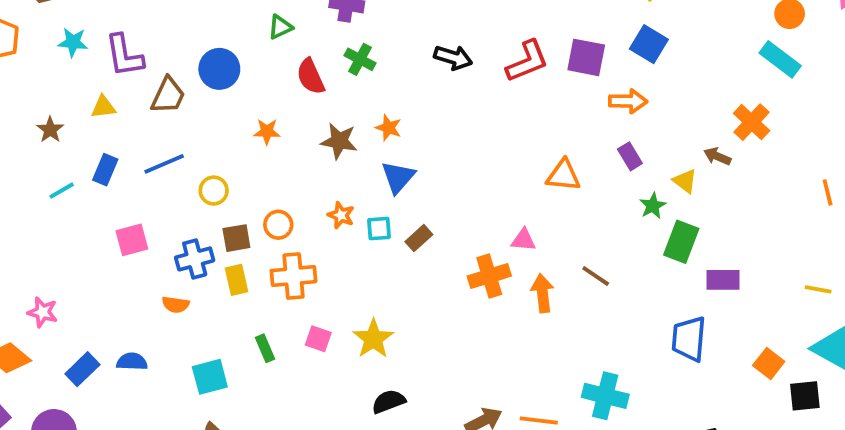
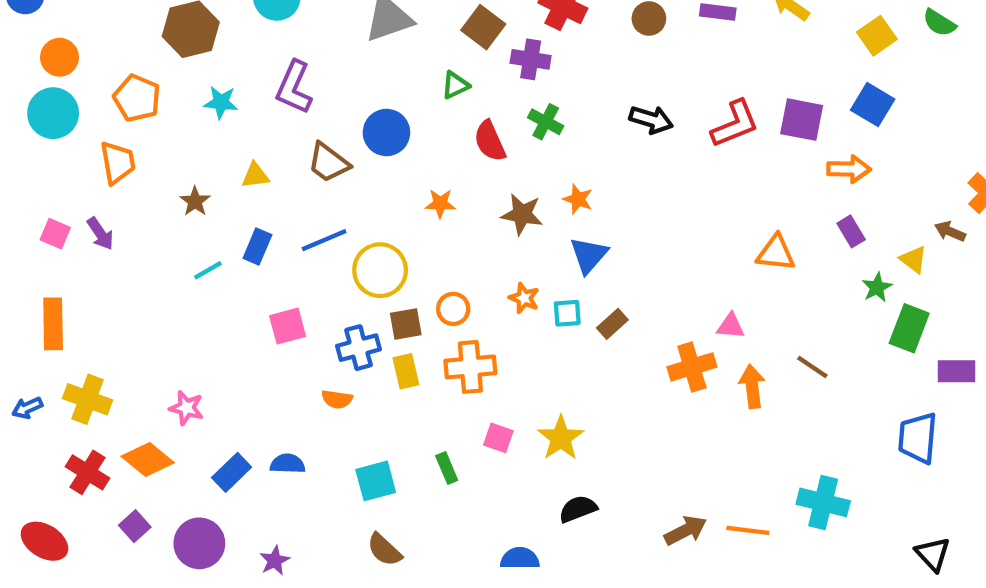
purple L-shape: (124, 56) -> (294, 87), moved, turned 33
brown trapezoid: (168, 95) -> (328, 163), turned 102
yellow circle: (214, 191) -> (380, 270), size x1.6
green rectangle: (265, 348) -> (447, 468), moved

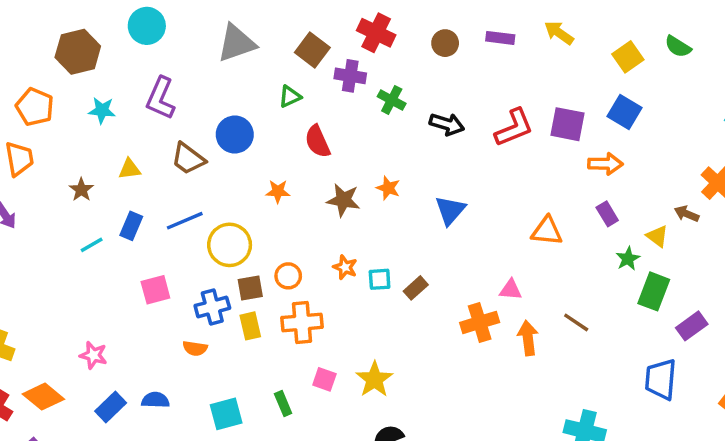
green cross: (546, 122) -> (392, 100), moved
blue triangle: (589, 255) -> (450, 210), moved
purple rectangle: (956, 371) -> (692, 326), turned -36
pink star: (186, 408) -> (93, 355), moved

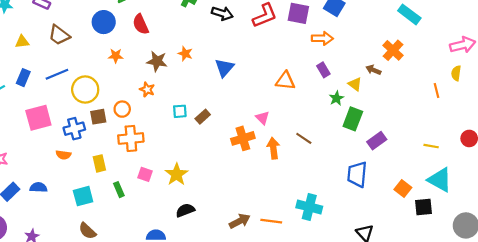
blue circle: (235, 135) -> (104, 22), moved
orange star: (345, 267) -> (147, 90), moved
pink square: (155, 290) -> (38, 118), size x1.4
pink triangle: (511, 290) -> (262, 118), turned 40
yellow rectangle: (250, 326) -> (99, 163), moved

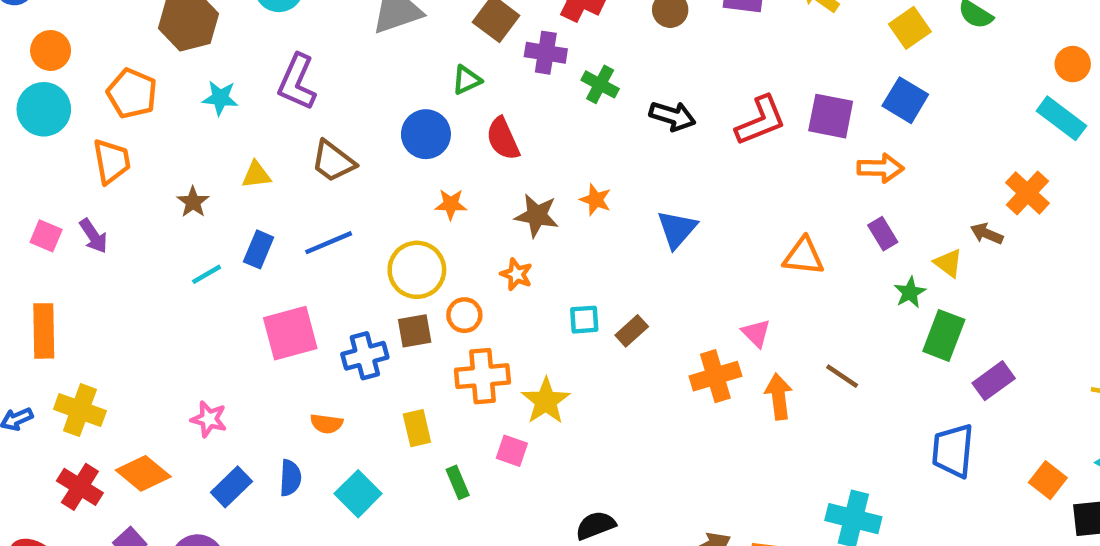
yellow circle: (85, 90) -> (417, 270), moved
orange semicircle: (63, 155) -> (326, 424), moved
yellow star: (177, 174) -> (546, 401), moved
blue semicircle: (38, 187) -> (290, 478), turned 91
cyan square: (83, 196) -> (358, 494), moved, turned -30

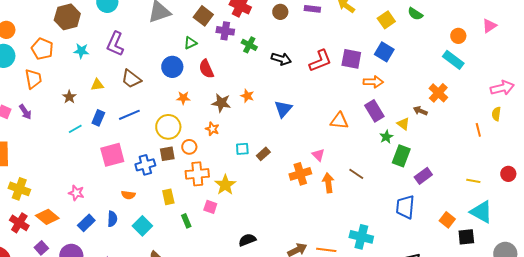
purple rectangle: (883, 234) -> (374, 111), size x1.5

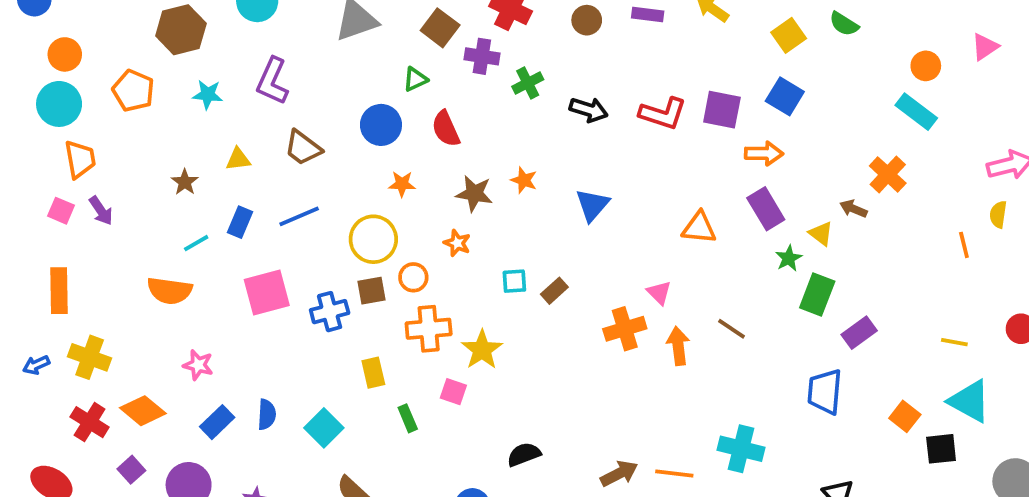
green cross: (249, 45) -> (528, 83), turned 35
red L-shape: (320, 61) -> (663, 113), turned 40
orange trapezoid: (33, 79) -> (80, 159), moved
orange semicircle: (128, 195) -> (170, 291), moved, size x1.6

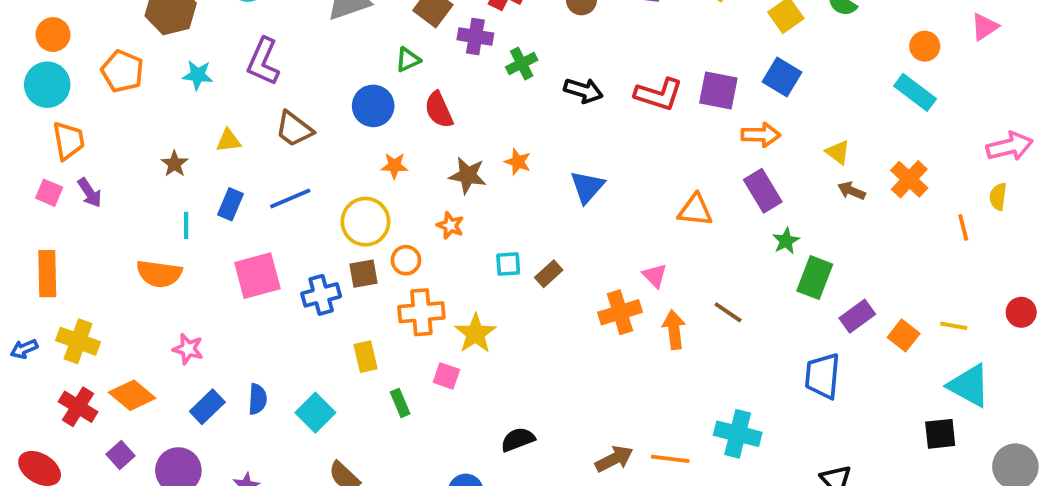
orange cross: (888, 174) -> (909, 179), moved
yellow triangle: (821, 234) -> (838, 152), moved
cyan line: (196, 243) -> (186, 225), turned -60
orange square: (905, 416) -> (904, 335), moved

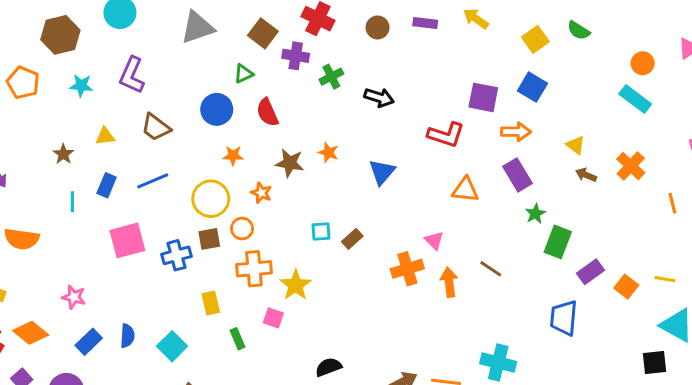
red L-shape: (659, 94) -> (446, 135), moved
orange star: (450, 225) -> (261, 193), moved
orange semicircle: (159, 274) -> (22, 239), moved

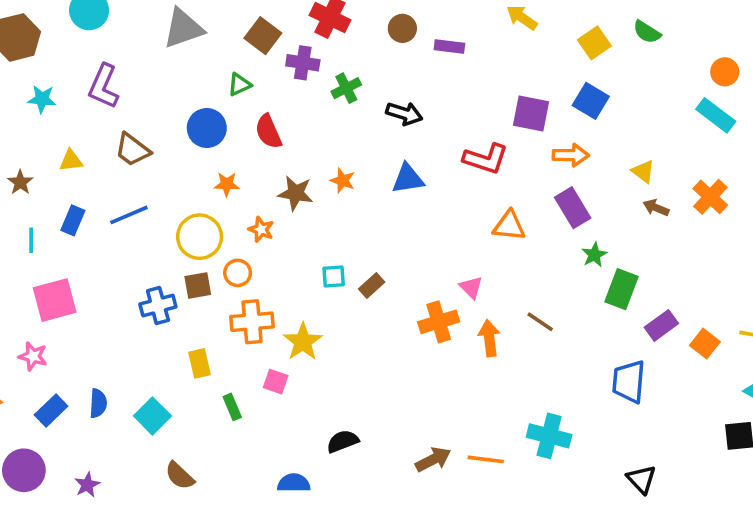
purple rectangle: (425, 23) -> (449, 46), moved
blue triangle: (382, 172) -> (408, 179), moved, turned 40
pink square: (127, 240) -> (55, 300), moved

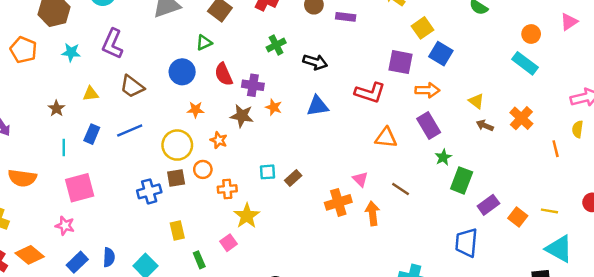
yellow square: (594, 43) -> (423, 28), moved
purple cross: (303, 63) -> (253, 85), moved
orange cross: (252, 322) -> (227, 189), moved, size x0.7
brown line: (540, 322) -> (401, 189), moved
pink square: (276, 382) -> (228, 243), turned 35

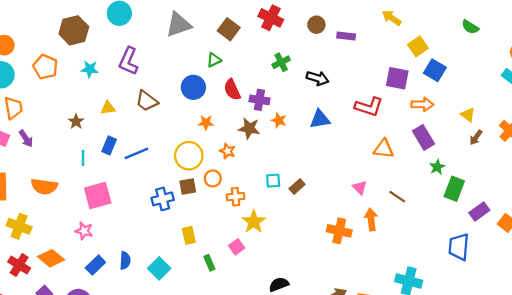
brown arrow: (485, 126) -> (476, 137), turned -77
blue line: (130, 130) -> (136, 153), moved
orange cross: (338, 202) -> (339, 231), moved, turned 30

